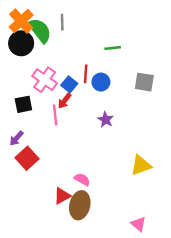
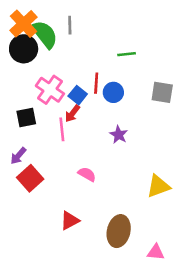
pink semicircle: (82, 179) -> (87, 174), moved
brown ellipse: (80, 205) -> (119, 231), moved
pink triangle: (138, 224) -> (156, 252), turned -35

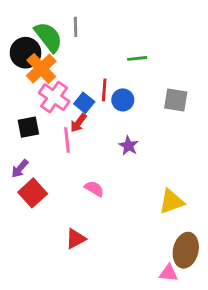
orange cross: (24, 24) -> (41, 68), moved
brown ellipse: (119, 231) -> (186, 250), moved

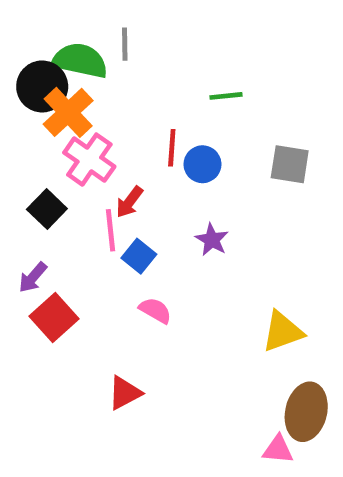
green semicircle: (48, 37) -> (80, 61), turned -40
blue square: (84, 103) -> (139, 256), moved
black square: (28, 127) -> (47, 209), turned -35

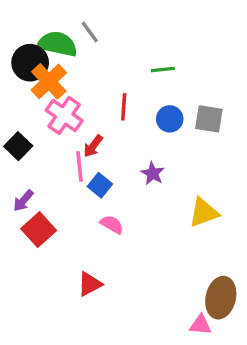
gray line: (125, 44) -> (90, 32), turned -35
blue circle: (202, 164) -> (170, 119), moved
black square: (47, 209) -> (18, 146), moved
yellow triangle: (283, 332) -> (204, 213), moved

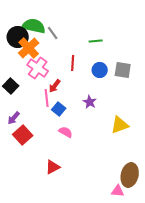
gray line: (90, 32) -> (53, 33), moved

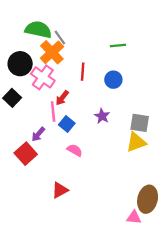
black circle: (18, 37) -> (20, 64), moved
green line: (96, 41) -> (118, 45), moved
orange cross: (29, 48) -> (52, 52), moved
gray square: (123, 70) -> (140, 123), moved
purple arrow: (14, 118) -> (38, 134), moved

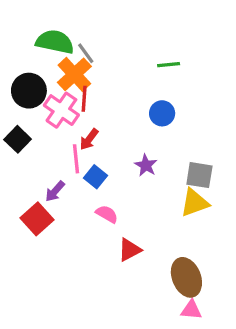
red line: (83, 72) -> (84, 99), moved
red triangle: (60, 190) -> (130, 250), moved
brown ellipse: (148, 199) -> (186, 277), moved, turned -35

